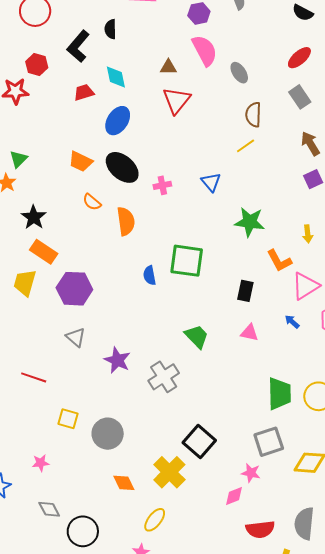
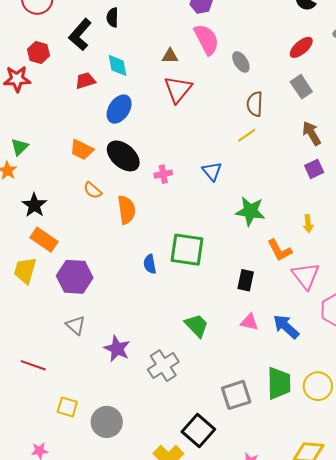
pink triangle: (305, 286) -> (306, 276), turned -36
blue arrow: (292, 322) -> (286, 327), moved, size x1.8
gray square: (269, 442) -> (236, 395), moved

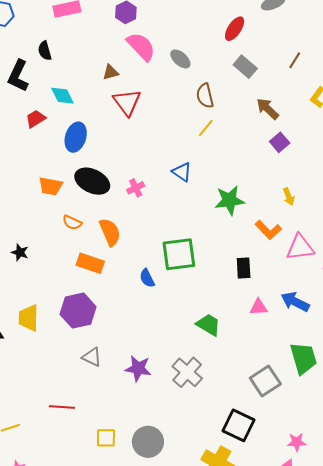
black star: (34, 205) -> (20, 252), size x0.7
orange rectangle: (44, 240) -> (90, 263), moved
pink triangle: (306, 276) -> (300, 247), turned -44

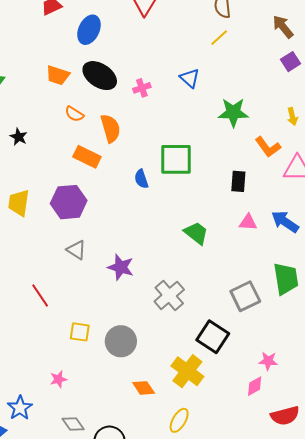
gray cross: (187, 372) -> (169, 295), moved
red line: (62, 407) -> (40, 296), turned 45

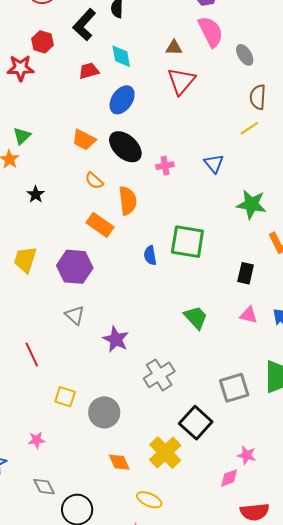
yellow ellipse: (179, 420) -> (149, 500), turned 75

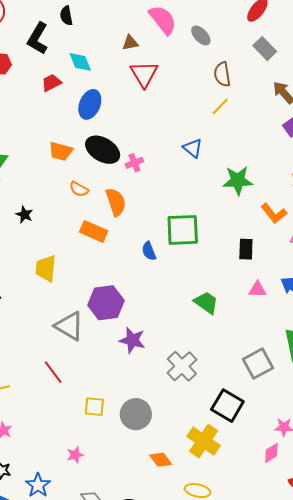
pink cross: (165, 166) -> (134, 163), moved
yellow trapezoid: (25, 260) -> (46, 268), moved
purple hexagon: (75, 267) -> (106, 303), moved
gray triangle: (75, 315) -> (69, 326), moved, size x1.5

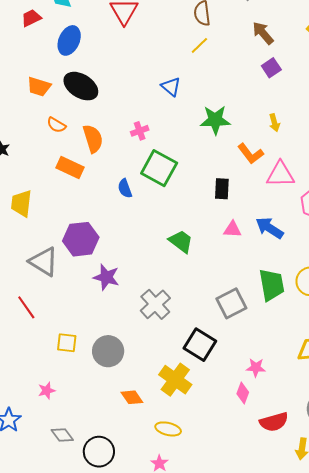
pink cross: (134, 163) -> (140, 131), moved
green square: (183, 230) -> (159, 168), turned 30
pink diamond: (271, 453) -> (243, 393), turned -40

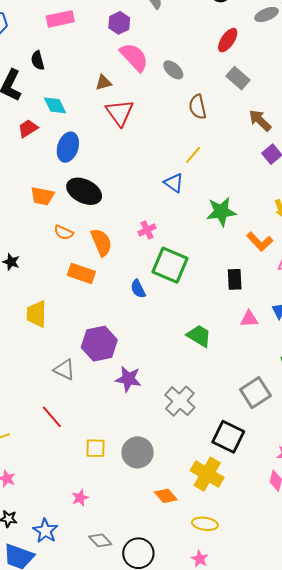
yellow line: (199, 45) -> (193, 155), moved
gray triangle: (44, 262) -> (64, 370), size x0.7

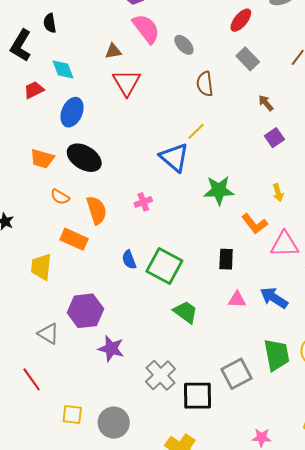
brown arrow: (260, 120) -> (266, 103), size x0.7
blue triangle: (174, 183) -> (174, 157), size x1.5
green square: (170, 265) -> (164, 266), moved
yellow trapezoid: (37, 314) -> (41, 267), moved
black square: (228, 437) -> (198, 396), moved, turned -32

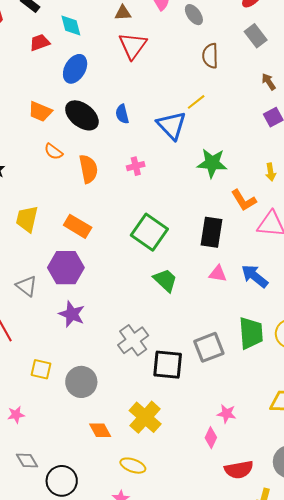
orange rectangle: (74, 239) -> (78, 226), moved
black rectangle: (226, 259) -> (212, 232), size x1.4
blue semicircle: (129, 260) -> (122, 114), moved
purple star: (111, 349) -> (72, 314), moved

